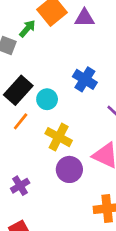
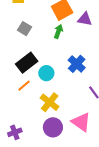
green arrow: (27, 29) -> (58, 31), moved, turned -32

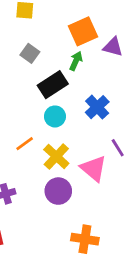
black rectangle: (27, 63) -> (53, 85), moved
orange line: (24, 86) -> (25, 144), moved
pink triangle: (81, 122) -> (94, 169), moved

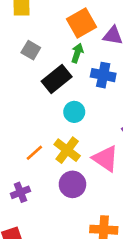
blue cross: (97, 107) -> (103, 75), moved, turned -30
cyan circle: (55, 116) -> (74, 112), moved
orange line: (25, 144) -> (34, 153), moved

